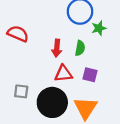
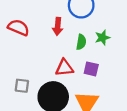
green star: (99, 28) -> (102, 38), moved
red arrow: (57, 48) -> (58, 26), moved

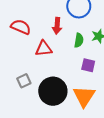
red triangle: (64, 68) -> (44, 49), moved
gray square: (22, 86) -> (24, 81), turned -32

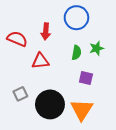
red arrow: (57, 26) -> (46, 31), moved

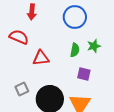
red arrow: (46, 31) -> (32, 12), moved

